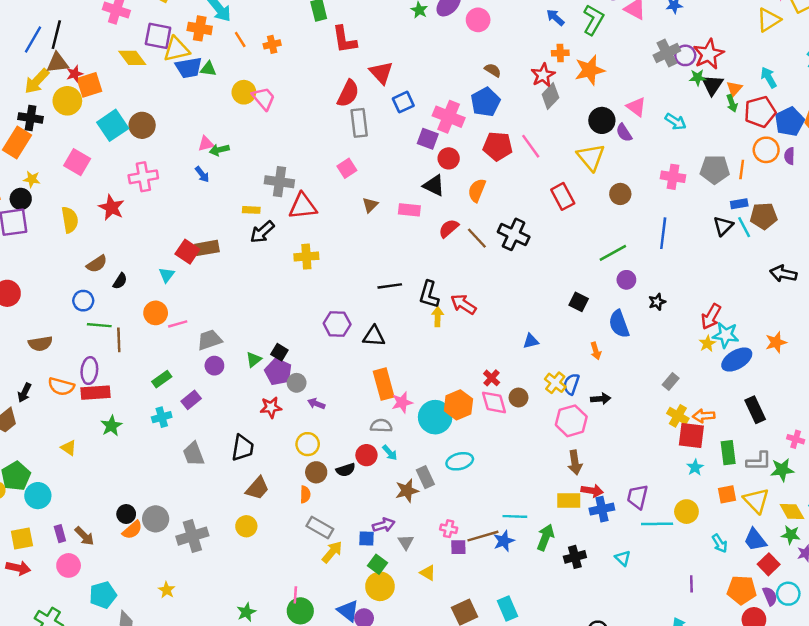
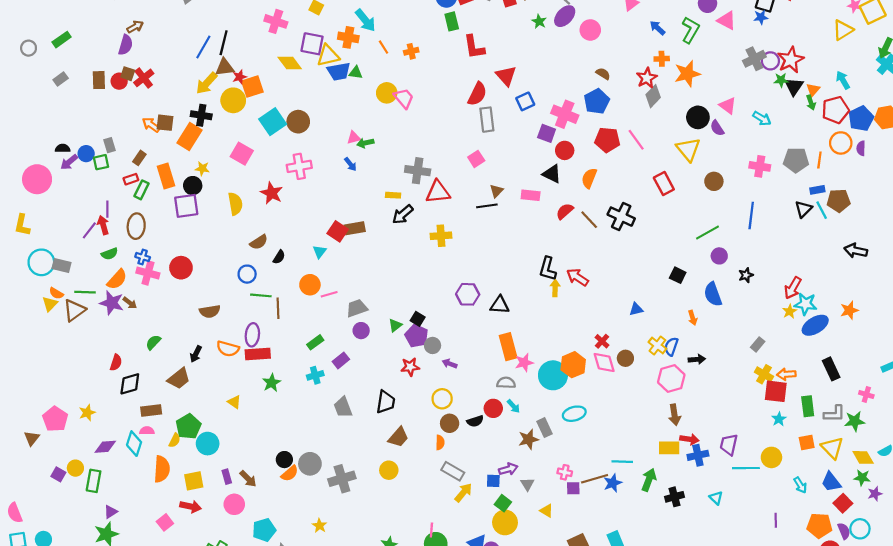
black line: (390, 286) -> (487, 206), moved

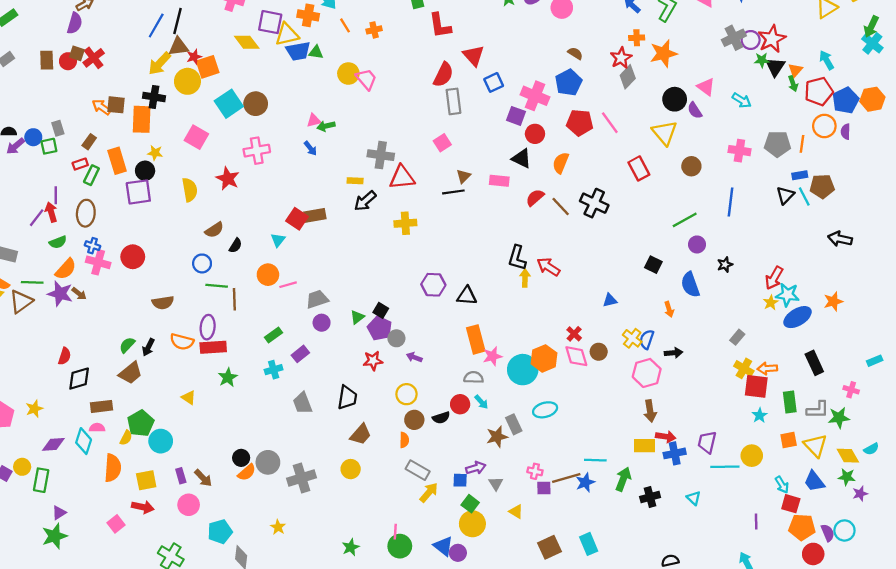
orange rectangle: (189, 137) -> (142, 119), turned -30
green semicircle: (153, 342) -> (127, 345), moved
red square: (843, 503) -> (791, 504), moved, turned -30

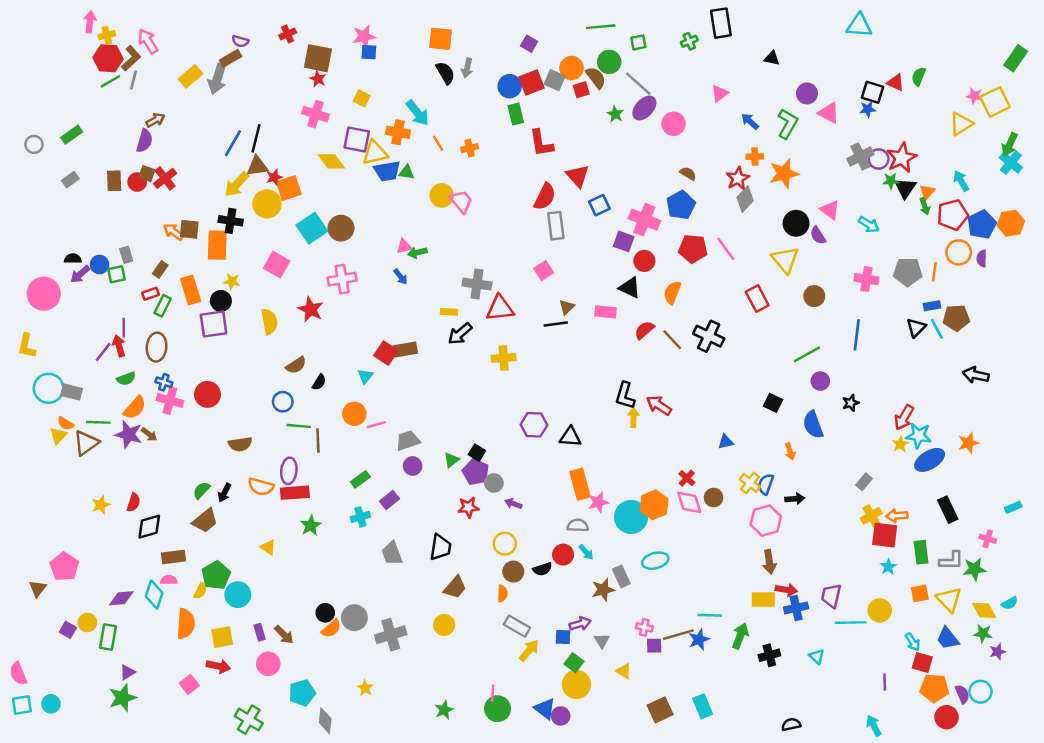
yellow cross: (744, 368) -> (871, 516), turned 30
yellow star: (34, 409) -> (101, 505), moved

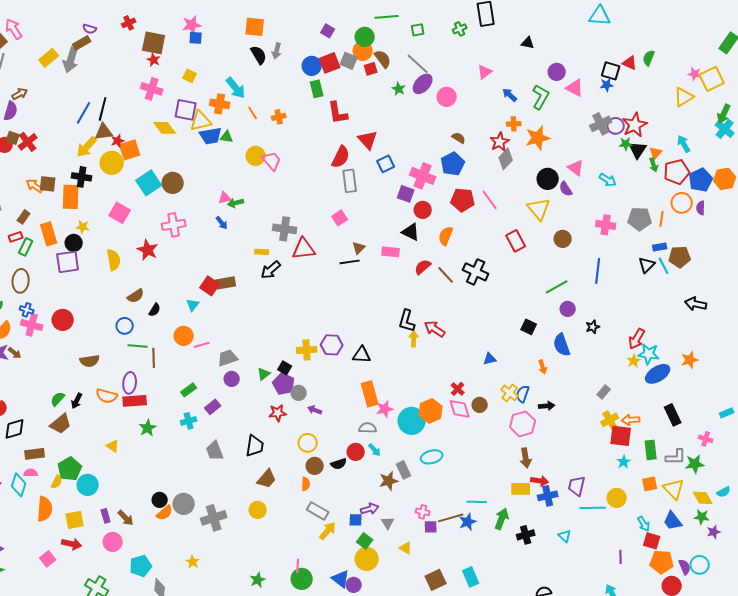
green circle: (609, 62) -> (365, 37), moved
yellow cross: (504, 358) -> (307, 350), moved

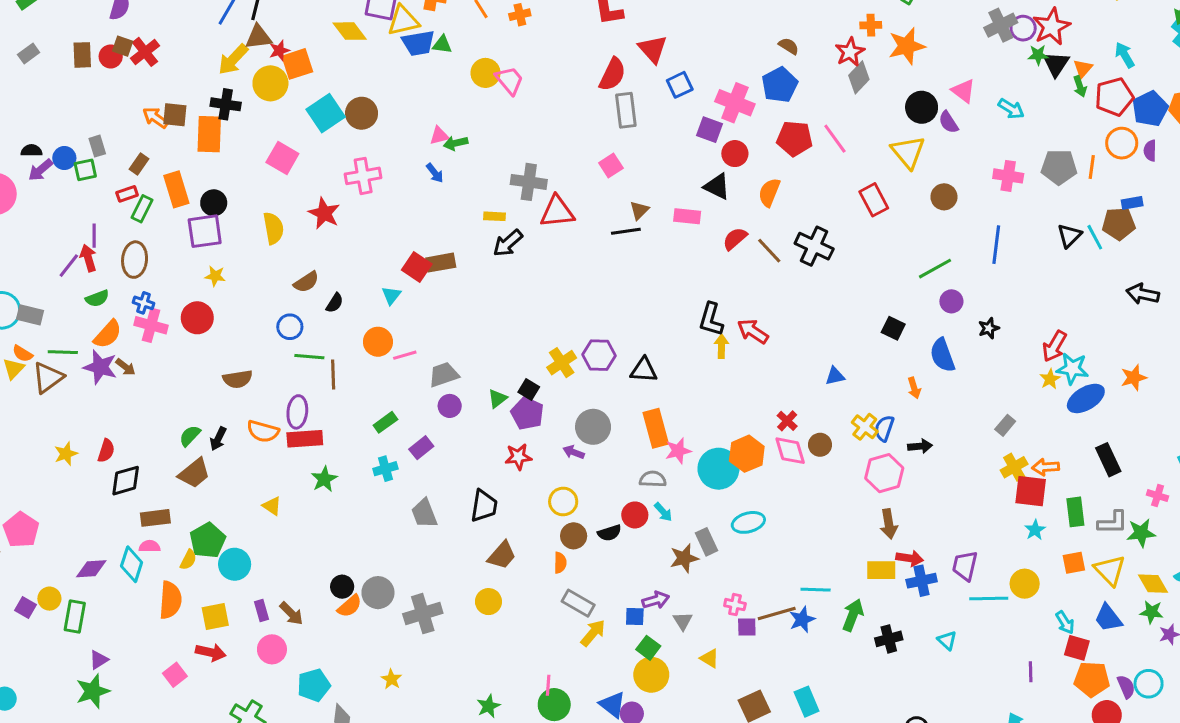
yellow star: (83, 227) -> (215, 276), moved
blue rectangle: (660, 247) -> (1132, 203), moved
yellow cross: (307, 350) -> (562, 363), turned -30
gray circle: (299, 393) -> (593, 427), moved, size x1.5

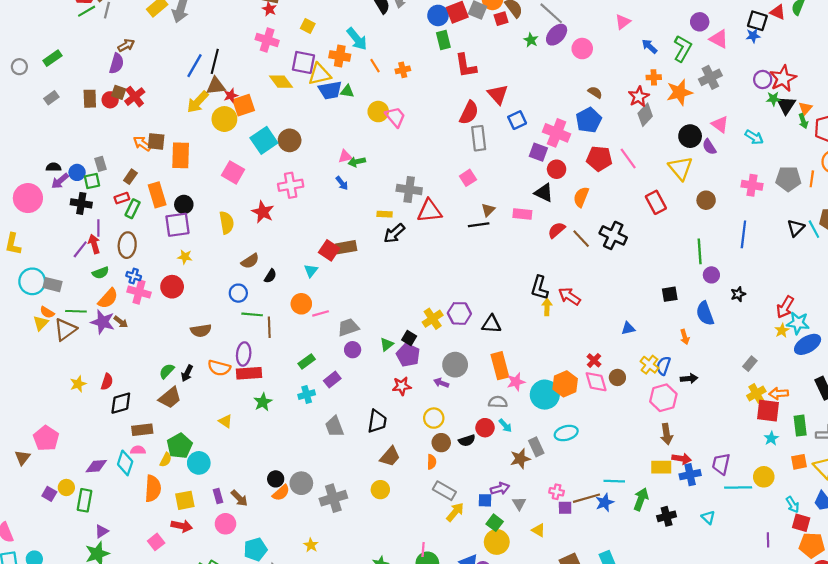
gray cross: (1001, 25) -> (710, 77), moved
black cross: (226, 104) -> (81, 203), moved
green line: (935, 269) -> (700, 251), turned -65
black square: (893, 328) -> (670, 294), turned -35

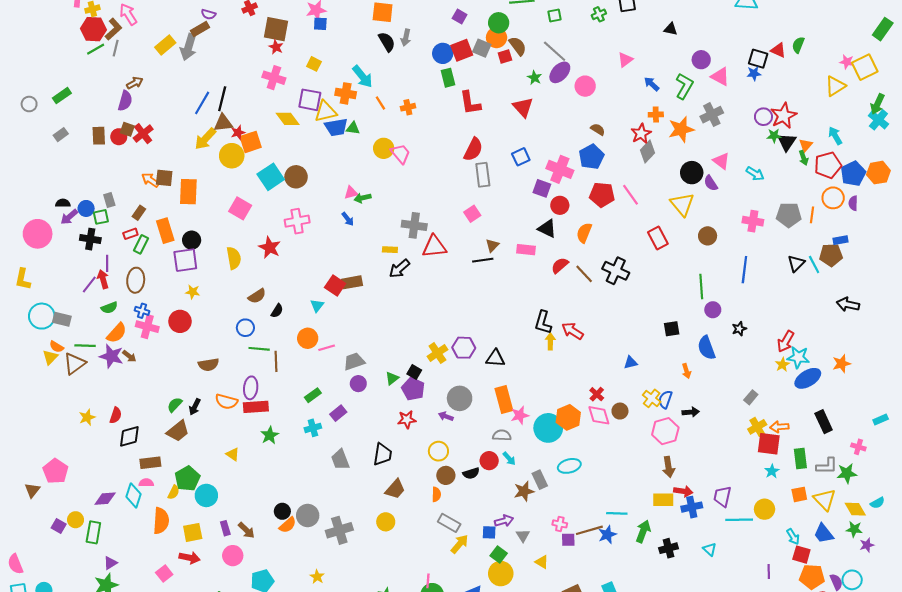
red triangle: (498, 94) -> (523, 107), moved

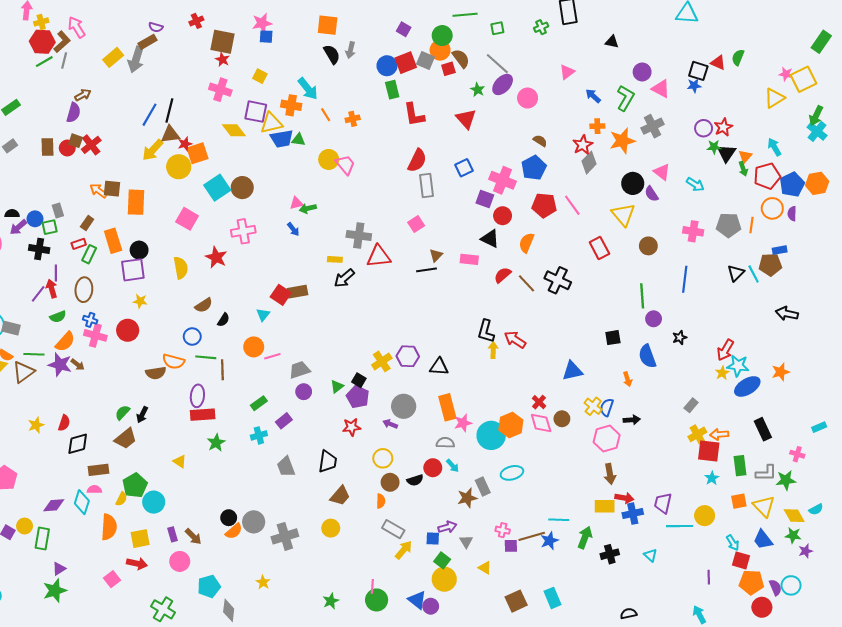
red star: (784, 116) -> (723, 127), size x0.7
blue triangle: (631, 363) -> (572, 371), size x1.5
orange semicircle: (226, 402) -> (173, 361), moved

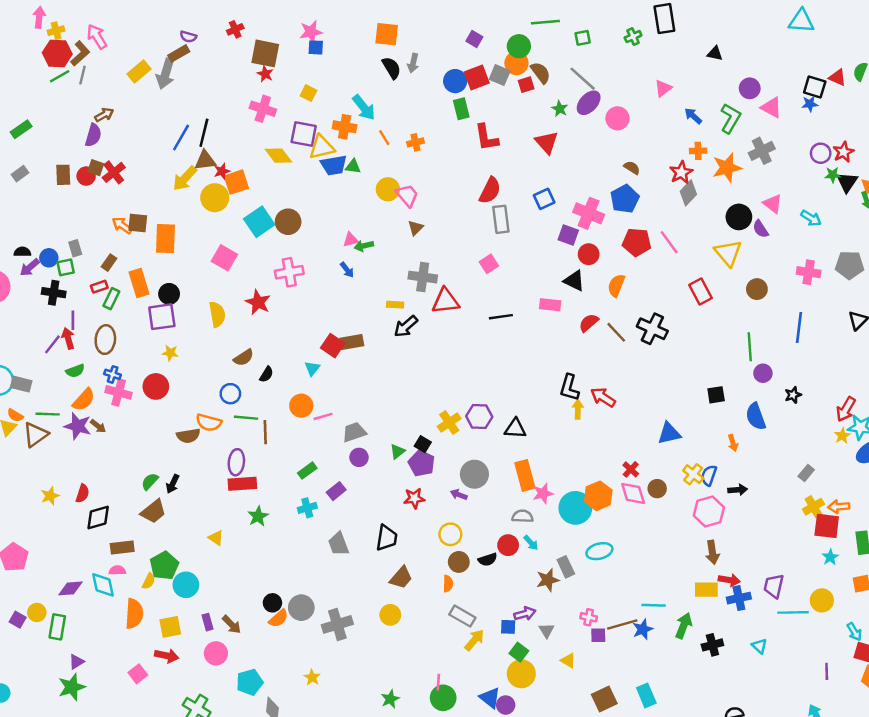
brown triangle: (436, 255) -> (416, 228), moved
cyan diamond: (82, 502) -> (103, 585), turned -30

